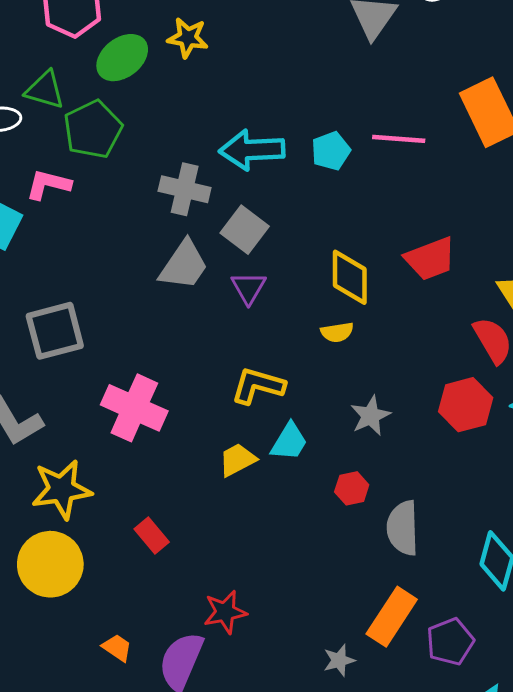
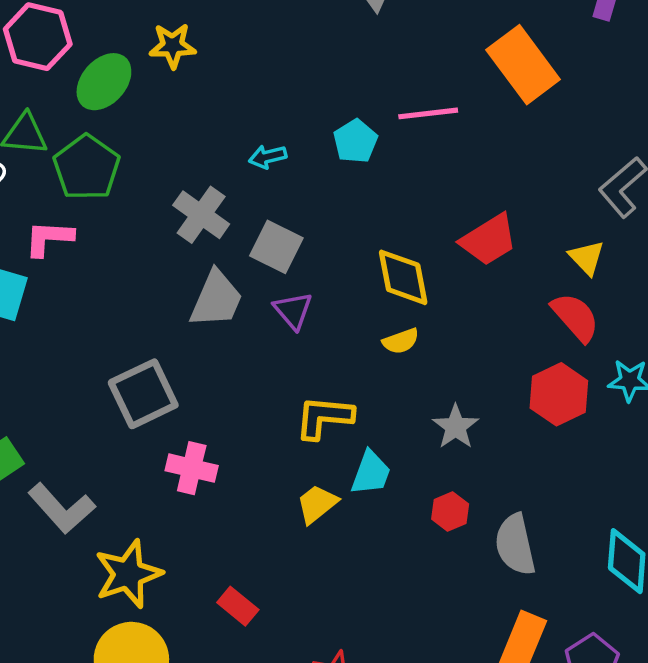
cyan arrow: (252, 150) -> (268, 157), size x0.5
gray cross: (185, 189) -> (201, 215), turned 33
gray square: (55, 331) -> (143, 394), moved
pink cross: (134, 408) -> (192, 468), size x0.7

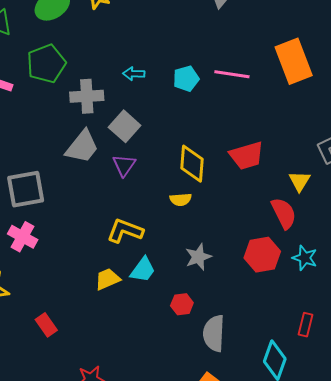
green pentagon: (87, 168) -> (46, 64), moved
gray cross: (201, 215) -> (87, 96), turned 36
pink cross: (192, 468) -> (23, 237), moved

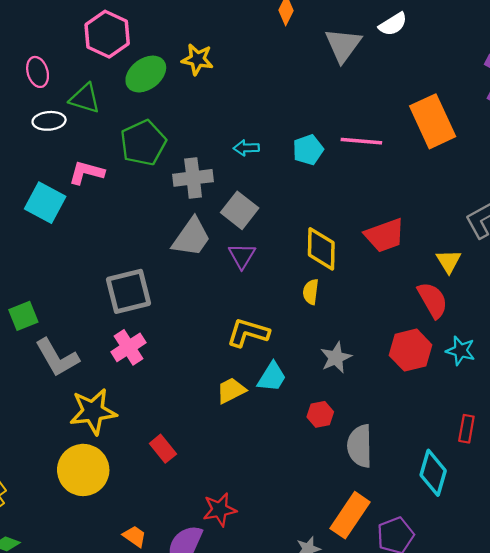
yellow semicircle: (181, 200) -> (311, 292), turned 105
pink cross: (23, 237) -> (128, 347), turned 32

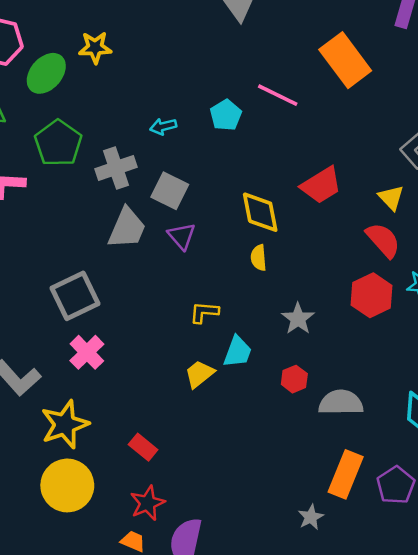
pink line: (361, 141) -> (278, 95), turned 33
yellow L-shape: (248, 333) -> (204, 312), size x0.7
gray semicircle: (360, 446) -> (341, 403), turned 102
red star: (220, 510) -> (148, 503), moved

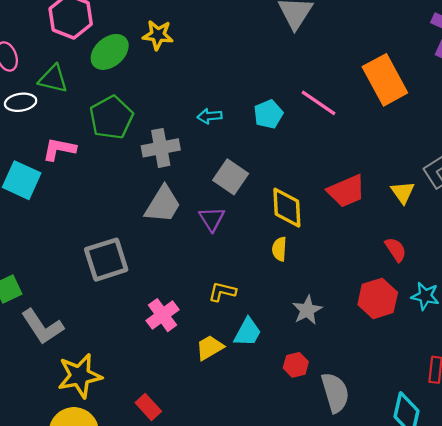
gray square: (170, 191) -> (231, 177), moved
yellow triangle: (391, 198) -> (403, 192), moved
red semicircle: (383, 240) -> (396, 250), size x0.7
pink cross: (87, 352) -> (163, 315), moved
gray semicircle: (341, 403) -> (335, 393), turned 66

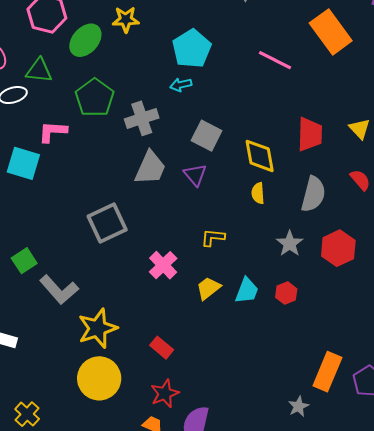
cyan pentagon: (268, 114) -> (192, 49), moved, size x1.5
red trapezoid: (346, 191) -> (310, 134), turned -57
red hexagon: (378, 298) -> (338, 248), moved
cyan trapezoid: (248, 332) -> (247, 291), moved
gray semicircle: (335, 393) -> (313, 194), moved, turned 39

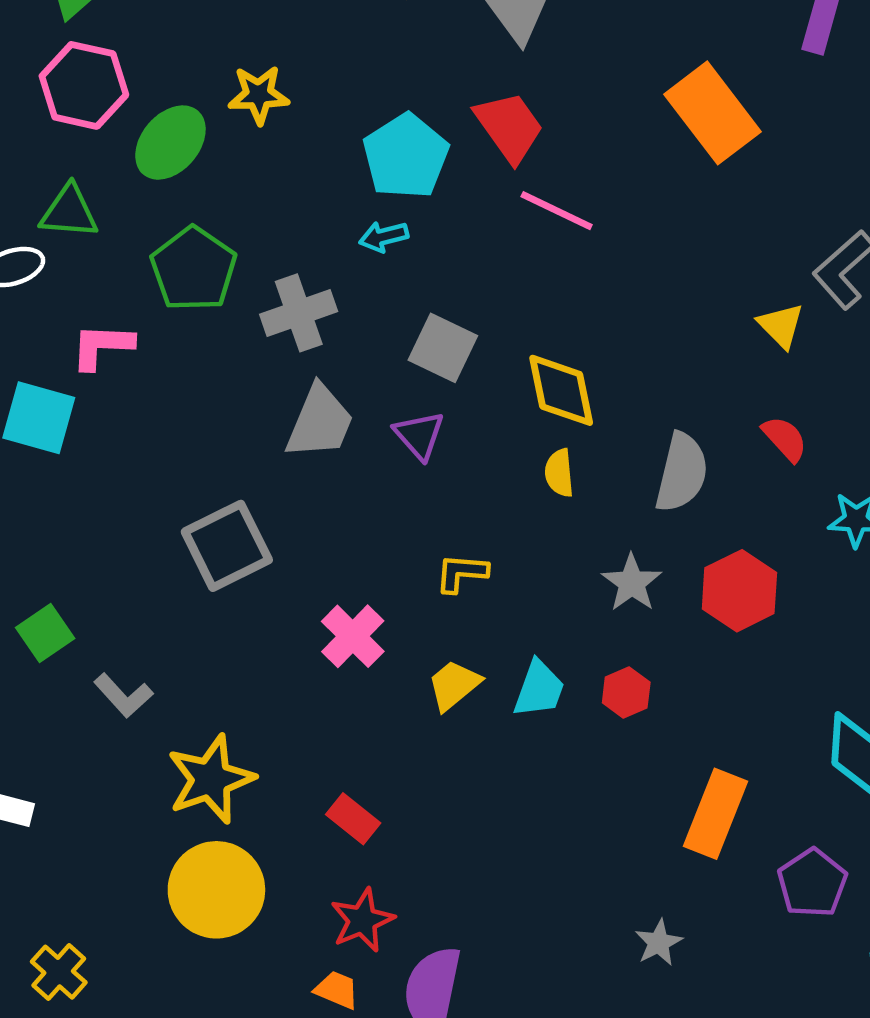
pink line: (275, 60) -> (557, 211), moved
red trapezoid: (310, 134) -> (509, 127), moved, turned -36
gray L-shape: (59, 290) -> (123, 695), size x0.7
orange rectangle: (327, 372) -> (715, 814), moved

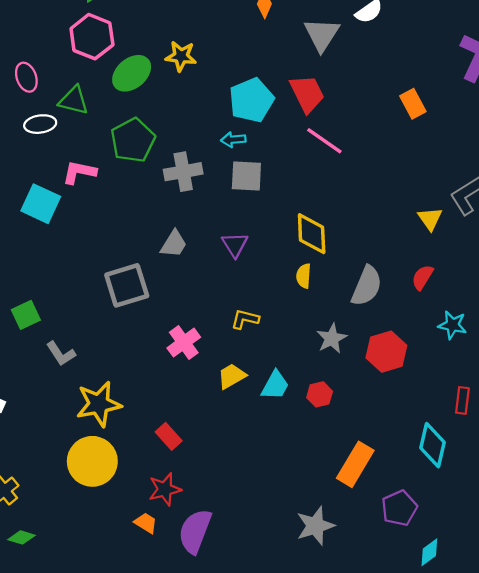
orange rectangle: (713, 113) -> (413, 104), size x0.6
gray square: (443, 348) -> (246, 176), moved, turned -32
gray trapezoid: (320, 422) -> (174, 244), moved, size x0.7
red semicircle: (785, 439) -> (422, 277), turned -115
gray star: (659, 943) -> (315, 526), size x1.6

